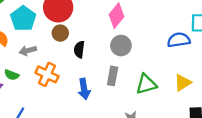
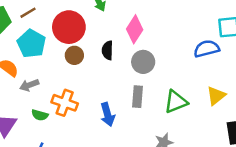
black semicircle: (79, 49) -> (108, 50), moved
gray arrow: (28, 51) -> (29, 85), moved
green semicircle: (12, 75) -> (40, 115), moved

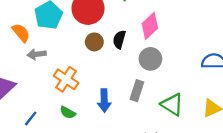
brown circle: (74, 55) -> (94, 42), moved
green triangle: (176, 102) -> (172, 104), turned 40
green semicircle: (40, 115) -> (68, 112), moved

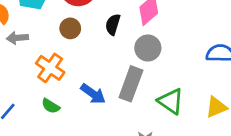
brown circle: (94, 42) -> (70, 28), moved
gray rectangle: (137, 91) -> (131, 84), size x1.4
blue arrow: (104, 101) -> (93, 94), turned -55

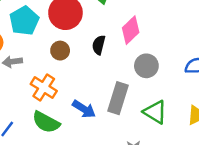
gray circle: (148, 48) -> (146, 66), moved
green semicircle: (51, 106) -> (46, 122), size x1.6

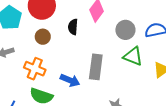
gray circle: (146, 66) -> (125, 30), moved
green triangle: (155, 112) -> (133, 56), moved

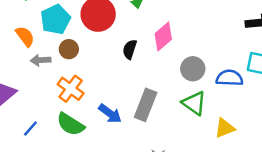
brown circle: (43, 37) -> (69, 49), moved

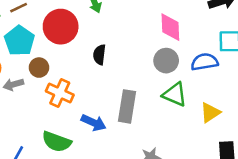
pink diamond: (163, 37) -> (170, 27), moved, turned -40
orange cross: (71, 89) -> (60, 93), moved

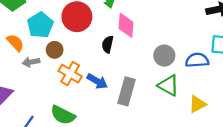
pink diamond: (170, 27) -> (126, 25), moved
blue arrow: (94, 123) -> (97, 81), moved

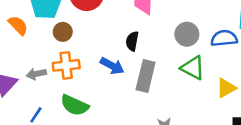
black semicircle: (108, 44) -> (132, 41), moved
gray arrow: (31, 62) -> (36, 74), moved
orange cross: (70, 74) -> (66, 65), moved, turned -35

